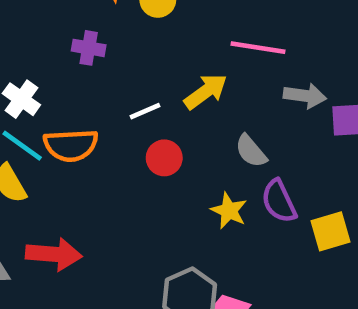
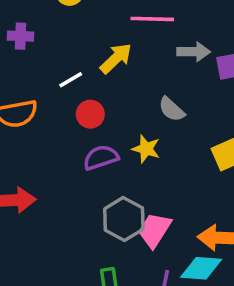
gray semicircle: (251, 151) -> (172, 109), moved
purple semicircle: (279, 201) -> (101, 158), moved, turned 104

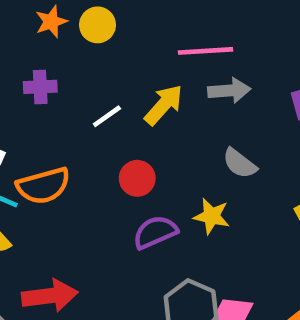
gray arrow: (194, 52) -> (229, 91), moved
white line: (71, 80) -> (107, 116), moved

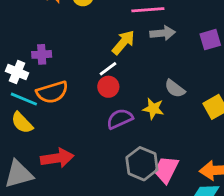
purple cross: (40, 87) -> (42, 54), moved
white line: (107, 116) -> (108, 69), moved
gray semicircle: (240, 163) -> (175, 89), moved

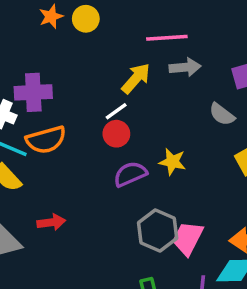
purple cross: (42, 54) -> (33, 92), size x1.5
gray semicircle: (175, 89) -> (222, 114), moved
red arrow: (57, 158) -> (51, 222), size x0.7

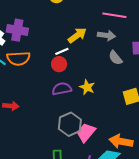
pink line: (167, 38) -> (114, 15), moved
gray semicircle: (222, 114) -> (115, 58), moved

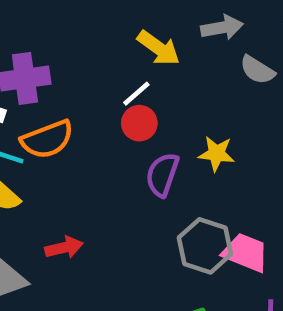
yellow arrow: (77, 35) -> (158, 48), turned 90
purple semicircle: (62, 89) -> (162, 175), turned -42
pink trapezoid: (86, 132) -> (245, 253), turned 90

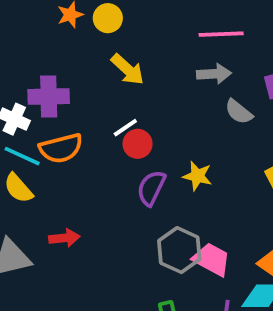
yellow arrow: (158, 48) -> (128, 69), moved
white line: (136, 94) -> (125, 128), moved

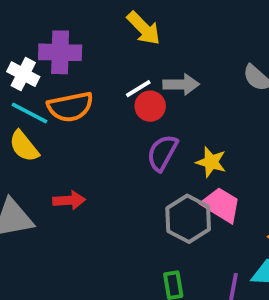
gray arrow: (214, 74) -> (181, 84), moved
yellow star: (197, 176) -> (211, 162), moved
pink trapezoid: (212, 259) -> (221, 205), moved

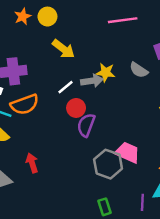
red circle: (150, 106) -> (76, 108), moved
yellow star: (211, 162) -> (106, 72), moved
red arrow: (69, 200) -> (32, 163), turned -96

